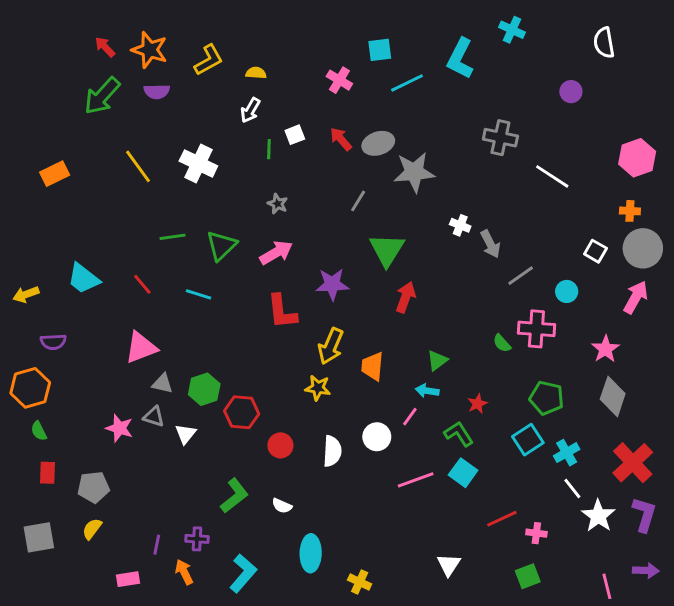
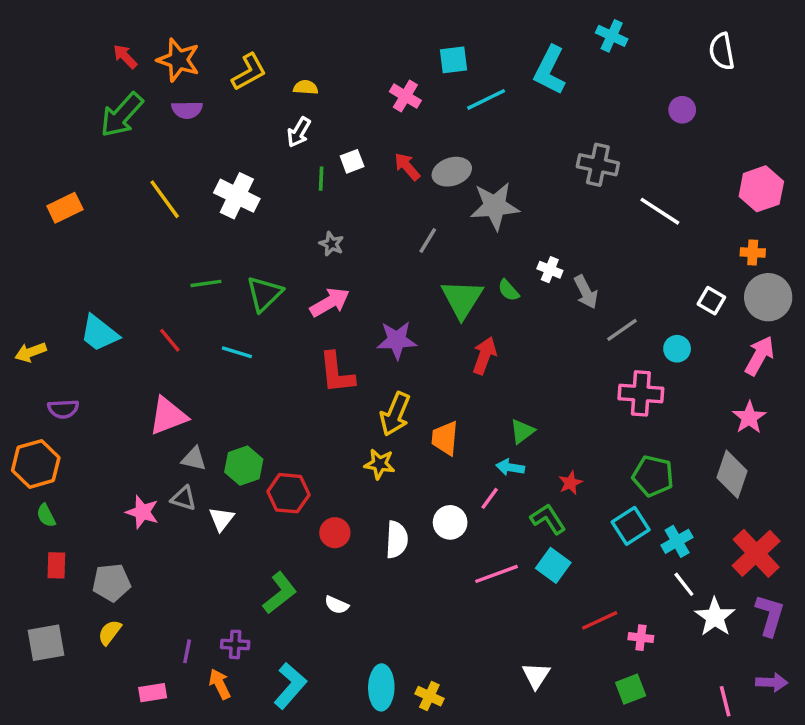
green semicircle: (502, 343) -> (509, 290), moved
pink star: (605, 349) -> (749, 418), moved
cyan ellipse: (311, 553) -> (381, 687), moved

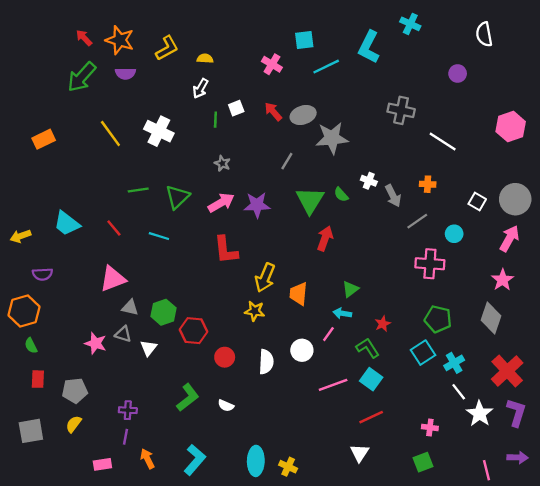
orange cross: (753, 252) -> (428, 184), moved
purple star: (397, 340) -> (257, 205), moved
red line: (600, 620) -> (371, 417), moved
purple cross: (235, 644) -> (128, 410), moved

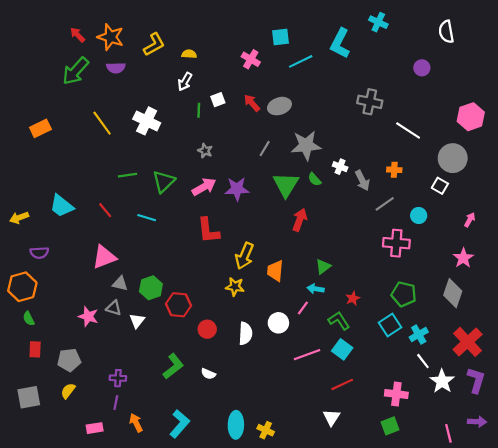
gray star: (332, 138) -> (306, 145), moved
gray circle: (515, 199) -> (453, 158), moved
pink arrow: (509, 238) -> (470, 220), size x0.6
pink cross: (430, 427) -> (396, 394), size x1.5

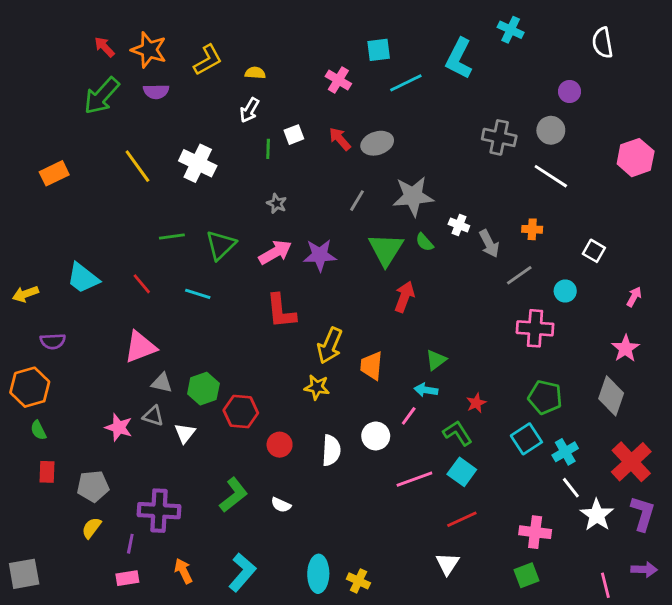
gray circle: (453, 158) -> (551, 130), moved, size x0.7
purple cross: (118, 378) -> (159, 511), size x1.8
gray square: (29, 397) -> (24, 574), moved
purple line: (116, 403) -> (130, 544), moved

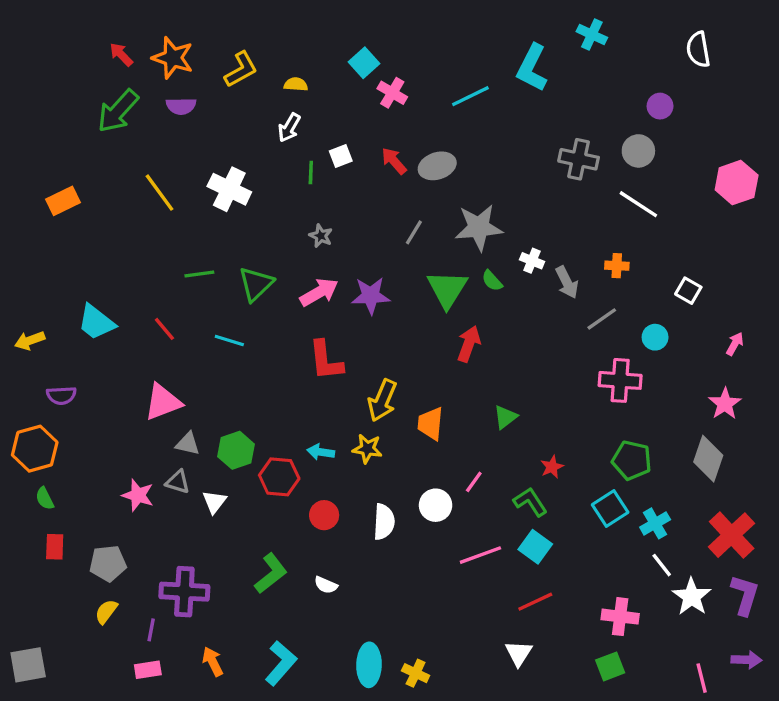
cyan square: (379, 50) -> (364, 63), moved, turned -35
cyan arrow: (426, 390) -> (321, 452), moved

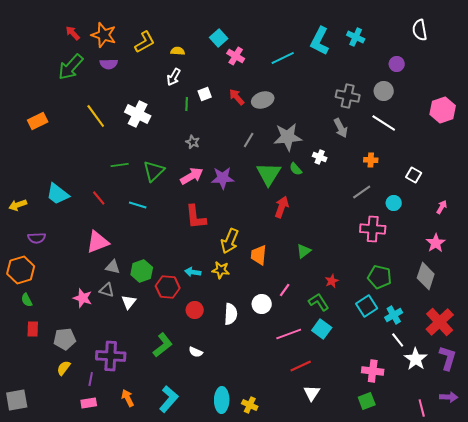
cyan cross: (592, 35) -> (356, 37), moved
gray arrow: (567, 282) -> (341, 128), moved
red line: (535, 602) -> (301, 366), moved

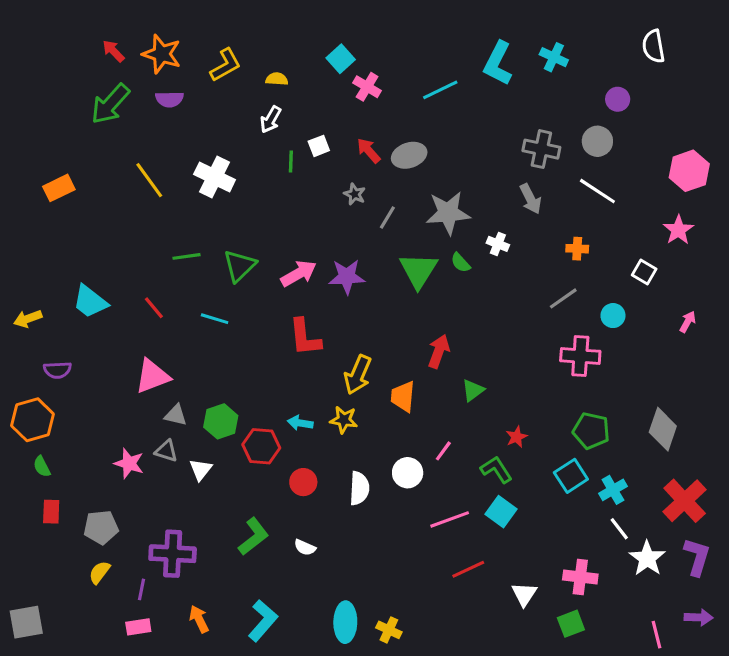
gray star: (193, 142) -> (355, 194), moved
red arrow: (282, 207) -> (439, 351), moved
pink star: (436, 243) -> (678, 230), moved
white triangle: (312, 393) -> (524, 594), moved

